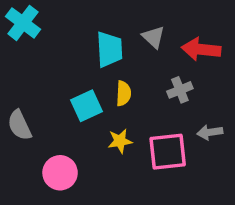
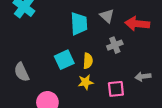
gray cross: (180, 90) -> (115, 45), moved
yellow semicircle: (123, 93) -> (88, 61), moved
pink square: (168, 152) -> (116, 89), size x0.7

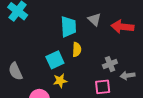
gray cross: (115, 45) -> (110, 64), moved
yellow semicircle: (88, 61) -> (77, 50), moved
yellow star: (86, 82) -> (60, 81), moved

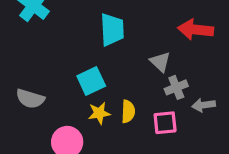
gray triangle: (94, 19) -> (160, 62), moved
yellow semicircle: (77, 50) -> (128, 112), moved
gray semicircle: (16, 71) -> (30, 99), turned -48

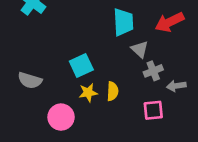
cyan trapezoid: (112, 30) -> (123, 22), moved
red arrow: (196, 30) -> (169, 22), turned -32
pink square: (165, 123) -> (153, 110), moved

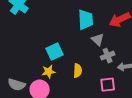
gray semicircle: (30, 80) -> (17, 85), moved
yellow star: (88, 93) -> (49, 72), moved

